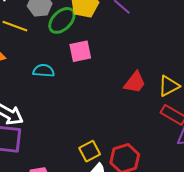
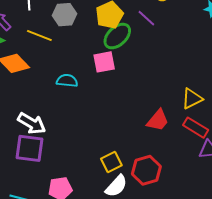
green ellipse: (62, 20) -> (117, 36), moved
red trapezoid: (135, 82) -> (158, 120), moved

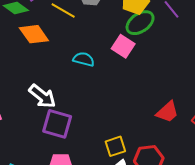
pink square: (104, 62) -> (123, 46), turned 35
purple square: (30, 148) -> (57, 124), moved

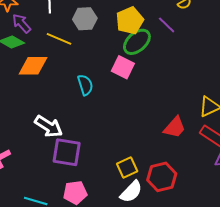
orange diamond: (34, 34) -> (33, 66), turned -48
cyan semicircle: (84, 59) -> (85, 85), turned 65

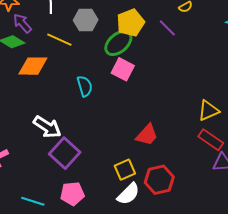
green ellipse: (137, 42) -> (118, 43), moved
red trapezoid: (175, 127) -> (147, 135), moved
purple square: (67, 152) -> (65, 153), turned 32

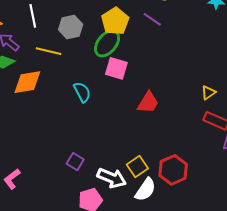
yellow triangle: (208, 111) -> (208, 93), size x0.7
white arrow: (47, 127) -> (112, 178), moved
red trapezoid: (147, 135) -> (148, 103), moved
purple square: (65, 153) -> (75, 162), size x0.6

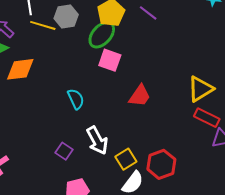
yellow line: (49, 51) -> (43, 25), moved
cyan semicircle: (82, 92) -> (76, 99), moved
yellow triangle: (208, 93) -> (200, 89), size x1.8
white arrow: (112, 178) -> (97, 140), moved, turned 36

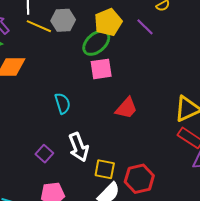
pink square: (110, 60) -> (101, 69), turned -35
yellow square: (126, 159) -> (105, 169), turned 35

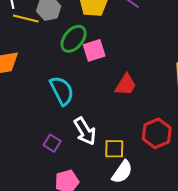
green ellipse: (96, 43) -> (74, 39), moved
cyan semicircle: (63, 103) -> (62, 91), size x1.4
red hexagon: (139, 179) -> (157, 133), moved

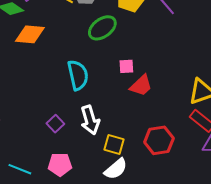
pink square: (94, 50) -> (126, 66), moved, size x0.7

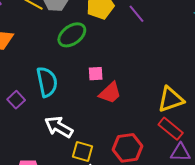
white arrow: (90, 120) -> (59, 127), turned 136
purple square: (55, 124) -> (16, 100), moved

